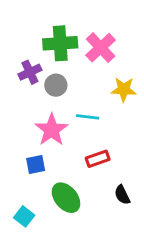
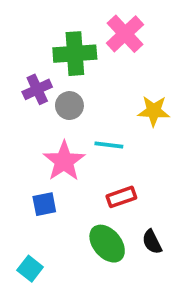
pink cross: (101, 48) -> (125, 34), moved
green ellipse: (66, 198) -> (107, 244), moved

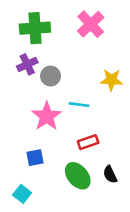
green cross: (75, 54) -> (35, 28), moved
blue square: (44, 204) -> (35, 158), moved

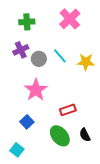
green cross: (35, 28) -> (27, 22), size x0.7
cyan line: (79, 105) -> (60, 56), moved, turned 42
blue square: (35, 158) -> (27, 122), turned -32

